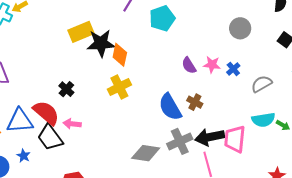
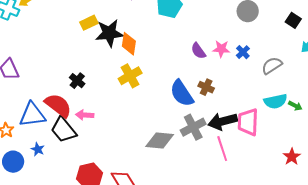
yellow rectangle: (81, 32) -> (89, 23), size x0.7

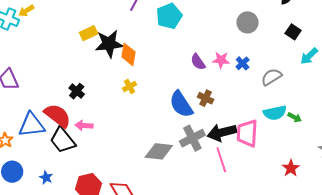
yellow cross: (130, 76) -> (130, 87), size x0.6
blue star: (38, 149) -> (46, 178), moved

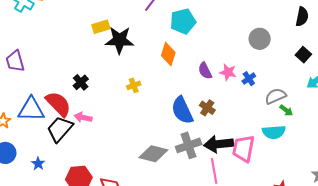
orange diamond: (129, 54) -> (168, 54), moved
green arrow: (295, 117) -> (286, 110), moved
black trapezoid: (63, 140) -> (60, 129), turned 72

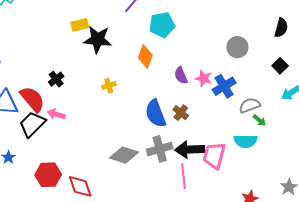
blue cross: (249, 79) -> (224, 86), size x1.6

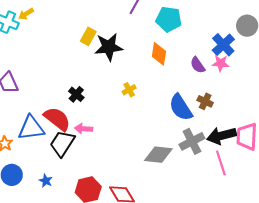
yellow rectangle: (80, 25) -> (88, 36), turned -36
cyan pentagon: (162, 25) -> (169, 19), turned 30
blue cross: (224, 86) -> (223, 45), moved

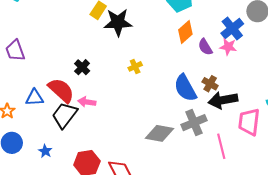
orange diamond: (159, 54) -> (185, 32), moved, turned 35
blue triangle: (31, 128) -> (35, 98), size x0.7
black arrow: (222, 136) -> (223, 100), moved

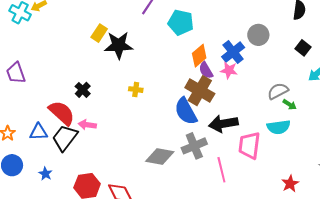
orange diamond: (185, 32) -> (199, 56), moved
yellow cross: (135, 66) -> (136, 90), turned 32
brown cross: (210, 84) -> (200, 91), moved, size x1.8
blue triangle: (35, 98) -> (39, 132), moved

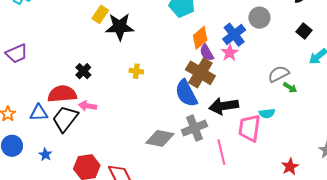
pink star: (229, 70) -> (230, 53), turned 30
purple trapezoid: (16, 73) -> (17, 54), turned -95
red semicircle: (62, 113) -> (62, 94), turned -48
cyan semicircle: (279, 127) -> (267, 113), moved, size x0.7

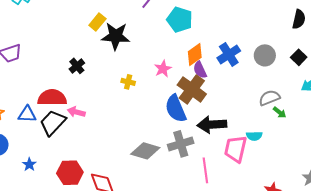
gray circle: (259, 18) -> (265, 55), moved
pink star: (230, 53) -> (163, 69), moved
black cross: (83, 71) -> (77, 66), moved
blue star: (45, 155) -> (29, 164), moved

